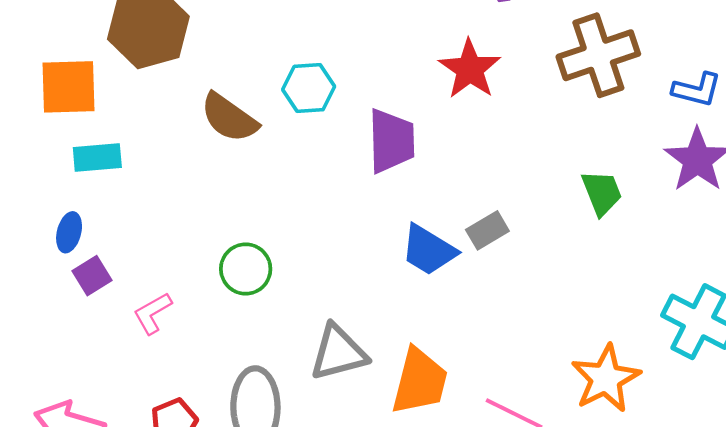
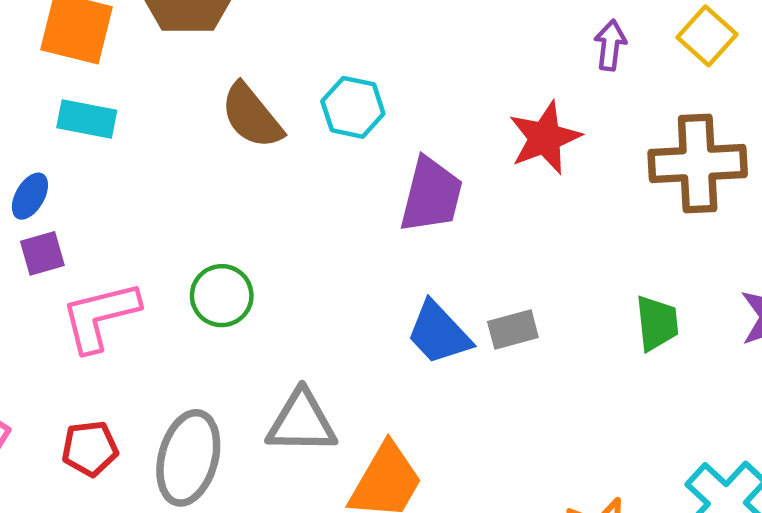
pink L-shape: (153, 313) -> (100, 316), size x1.6

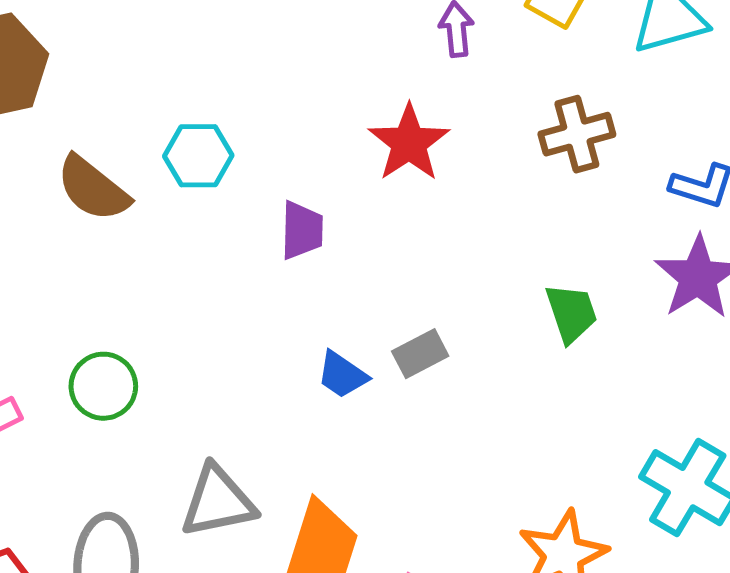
brown cross: (698, 163) -> (577, 134), size x0.7
purple trapezoid: (431, 195) -> (302, 230), size x0.7
blue trapezoid: (439, 333) -> (342, 375), size x0.7

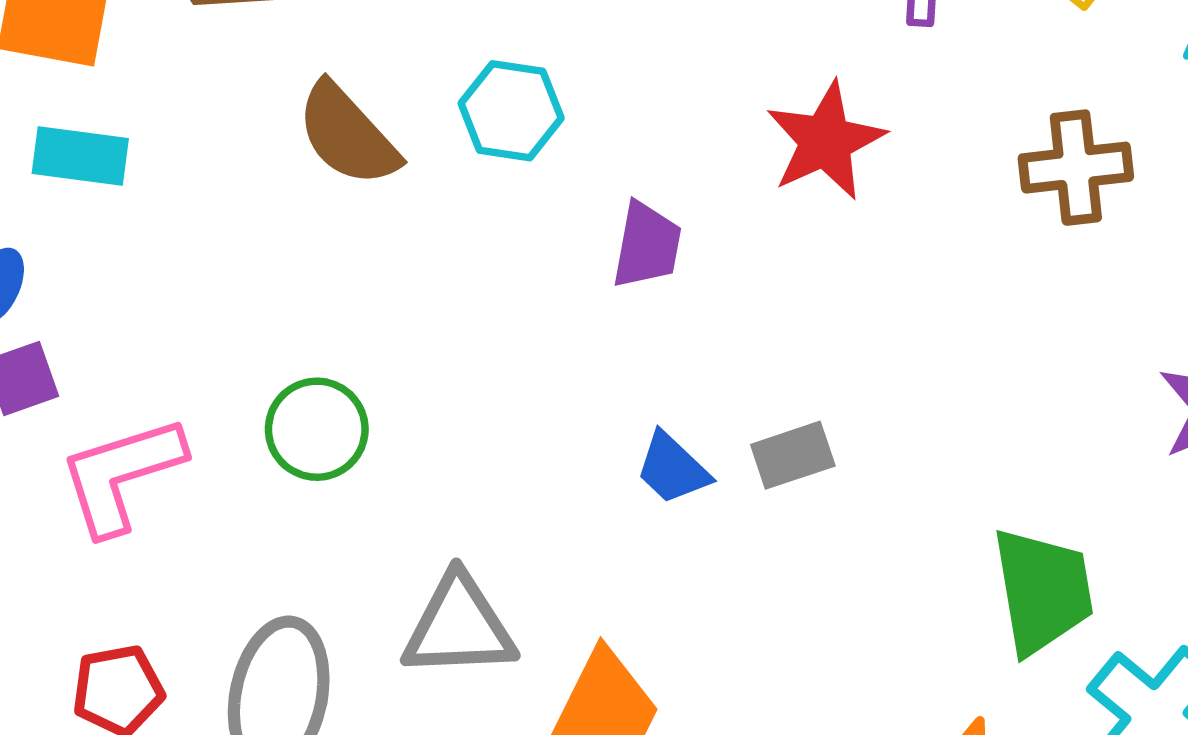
green trapezoid: (571, 313) -> (1043, 591), moved, size x1.4

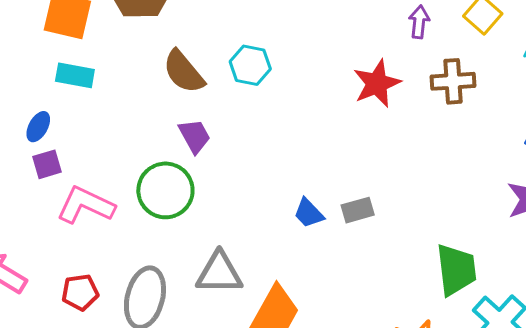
brown cross: (1076, 168) -> (453, 81), moved
purple trapezoid: (647, 245) -> (195, 136), moved, turned -42
green circle: (317, 429) -> (165, 190), size x1.4
pink L-shape: (121, 475) -> (86, 205), turned 40

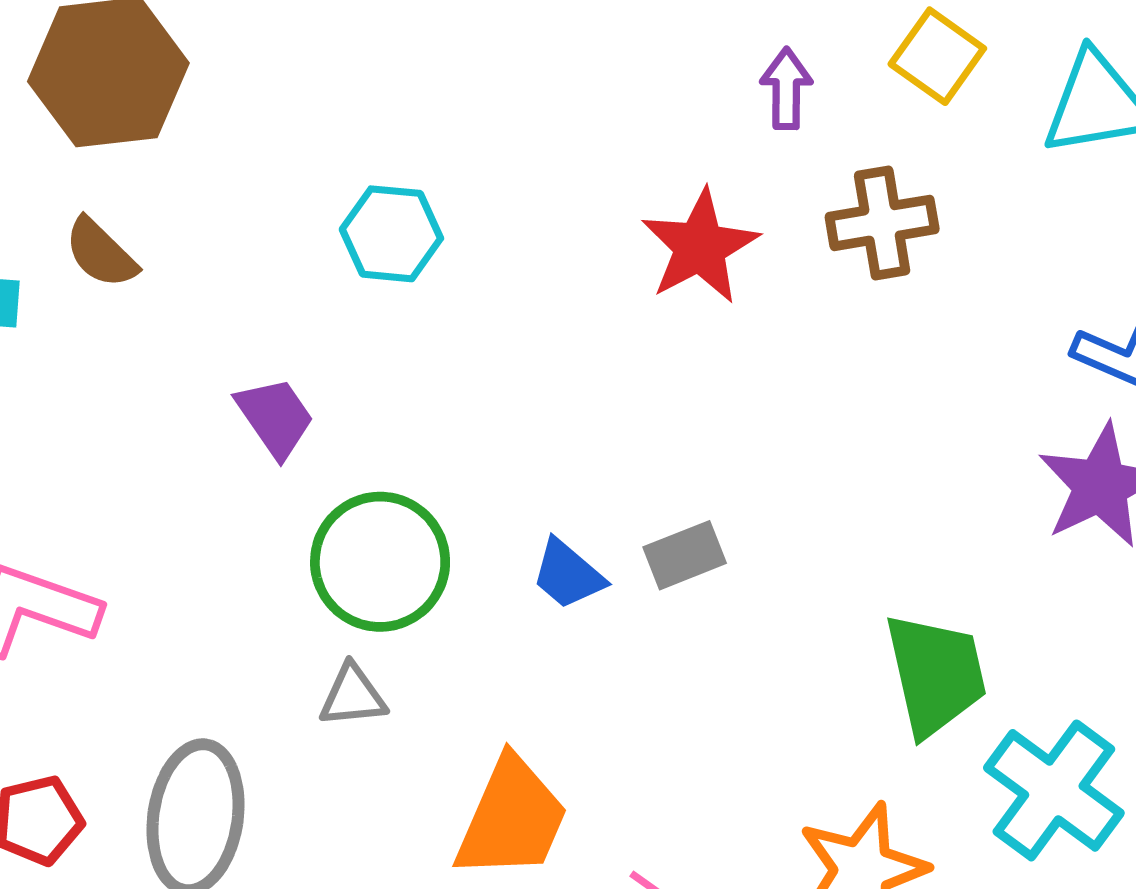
brown semicircle: (184, 72) -> (101, 253), moved, size x0.7
green circle: (165, 190) -> (380, 562), moved
gray triangle: (219, 273) -> (353, 696), moved, size x0.6

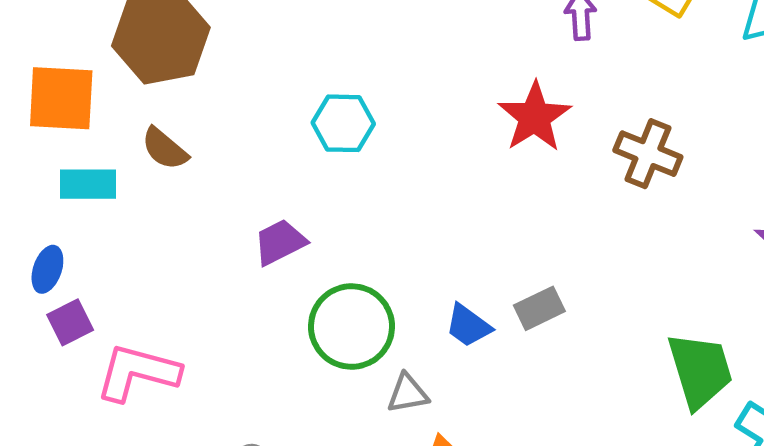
brown cross: (882, 223) -> (648, 154), moved, turned 36
purple trapezoid: (275, 417) -> (280, 242), turned -78
gray triangle: (353, 696) -> (408, 393), moved

